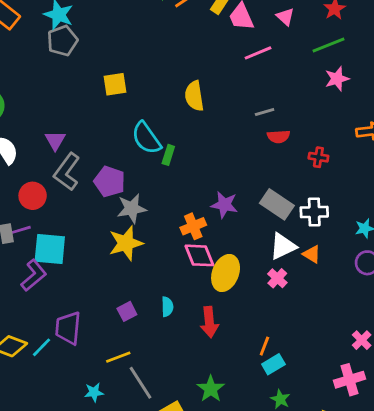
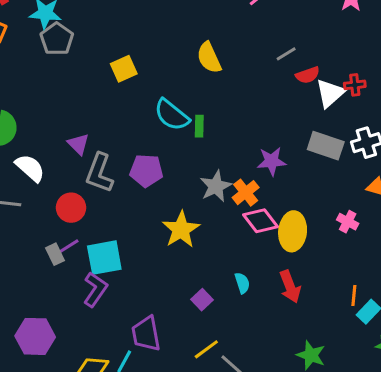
gray star: (132, 208) -> (216, 186), moved
white triangle: (283, 246) -> (330, 93), moved

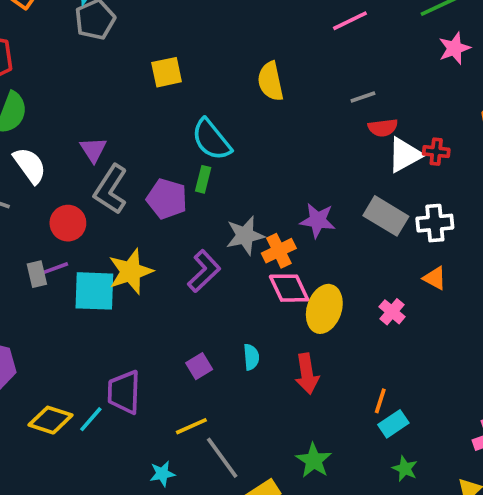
green rectangle: (199, 126) -> (203, 179), moved
yellow star: (181, 230) -> (131, 272), moved
purple L-shape: (95, 289) -> (204, 271), moved

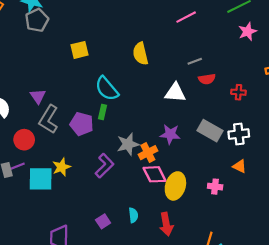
white triangle: (405, 155) -> (175, 93), moved, turned 35
yellow star: (131, 272) -> (62, 167), size x0.7
pink cross: (392, 312) -> (215, 187), turned -32

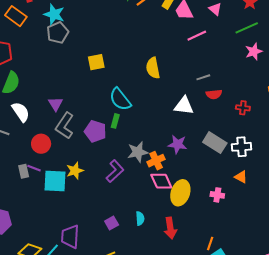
purple line: (18, 166) -> (34, 168), turned 40

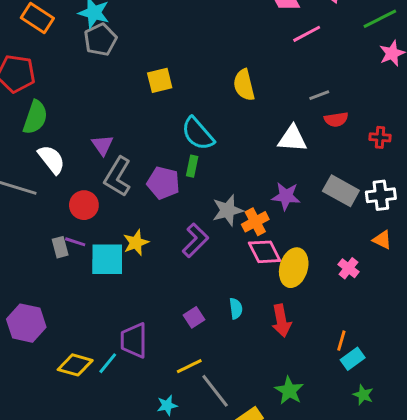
pink cross: (217, 195) -> (349, 268), turned 32

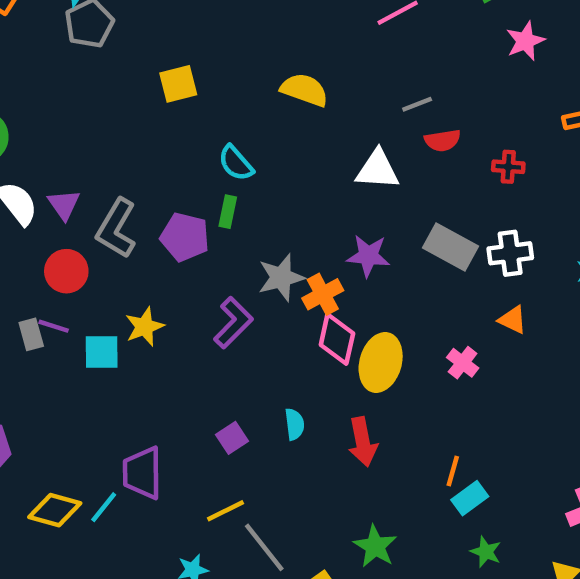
yellow semicircle: (244, 85) -> (304, 90), turned 124
cyan semicircle: (198, 134) -> (236, 163), size x0.7
purple triangle: (102, 145) -> (64, 205), moved
pink diamond: (265, 252) -> (337, 339), turned 40
cyan square: (107, 259) -> (102, 352), size x0.7

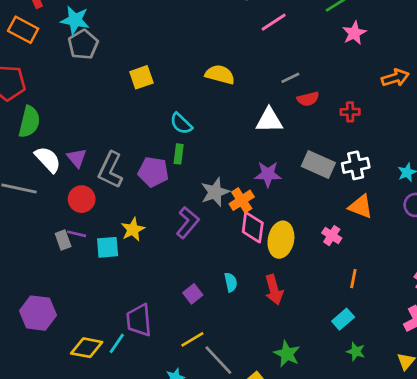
orange triangle: (513, 320) -> (361, 206), size x1.4
orange line: (453, 471) -> (353, 279), moved

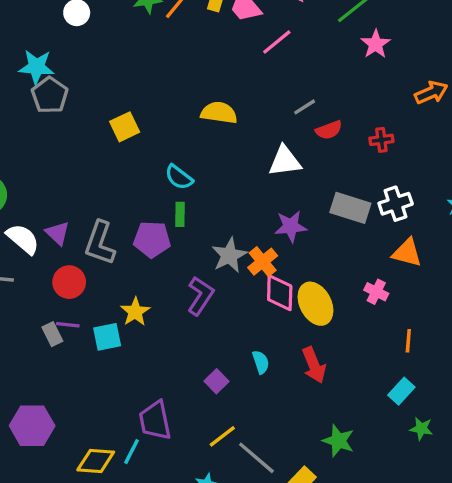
yellow ellipse: (281, 240) -> (315, 304), turned -32

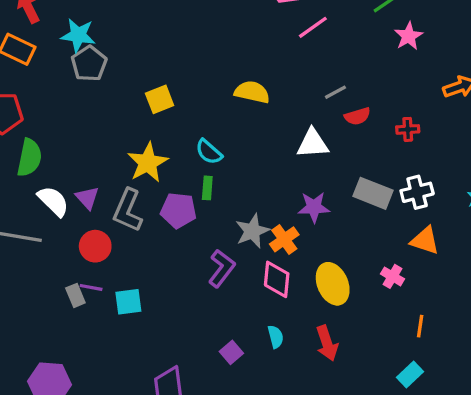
pink diamond: (280, 293) -> (277, 279), moved
yellow star: (135, 312) -> (148, 163), moved, size x1.4

